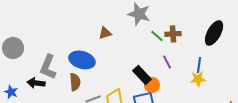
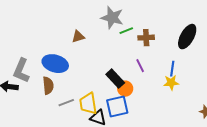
green line: (157, 36) -> (126, 31), moved, turned -64

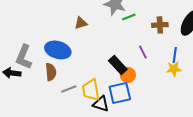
brown cross: (146, 38) -> (160, 25), moved

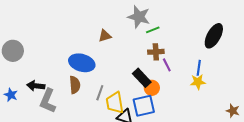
brown cross: (160, 25) -> (156, 52), moved
gray L-shape: (24, 57) -> (48, 101), moved
gray line: (69, 89) -> (100, 93), moved, turned -49

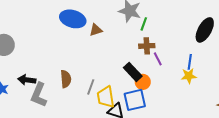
green line: (153, 30) -> (144, 24), turned -48
blue ellipse: (82, 63) -> (73, 19), moved

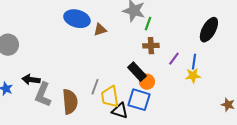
purple line: (158, 59) -> (174, 59), moved, turned 64
brown semicircle: (66, 79) -> (70, 102), moved, size x1.4
blue square: (135, 100) -> (139, 100), turned 30

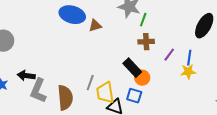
blue square: (139, 100) -> (134, 96), size x0.7

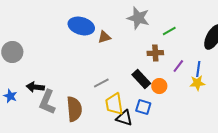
green line: (143, 20) -> (169, 31), moved, turned 40
orange circle: (142, 78) -> (159, 86), moved
gray line: (90, 83) -> (101, 83), moved, turned 42

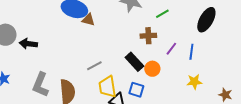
brown triangle: (104, 37) -> (88, 20), moved, turned 32
yellow star: (197, 83) -> (194, 82), moved
black arrow: (35, 87) -> (28, 44), moved

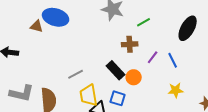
brown triangle: (88, 20) -> (37, 26), moved
blue line: (191, 52) -> (173, 60), turned -35
gray L-shape: (40, 85) -> (22, 93), turned -100

